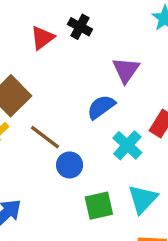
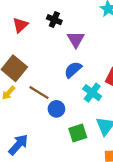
red triangle: (42, 38) -> (20, 25), moved
purple triangle: (126, 70) -> (76, 39), moved

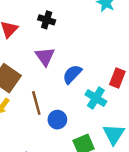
purple triangle: (76, 39) -> (45, 57), moved
brown line: (39, 93) -> (36, 103), turned 48

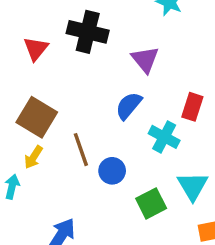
black cross: (47, 20) -> (88, 32), size x1.6
purple triangle: (45, 57) -> (145, 59), moved

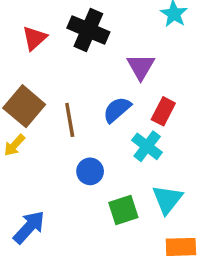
red rectangle: (192, 107) -> (163, 111), moved
brown line: (81, 150) -> (70, 120), moved

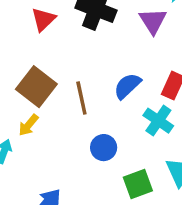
purple triangle: (141, 67) -> (153, 21), moved

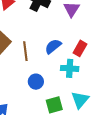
cyan cross: (158, 121) -> (70, 68), turned -36

